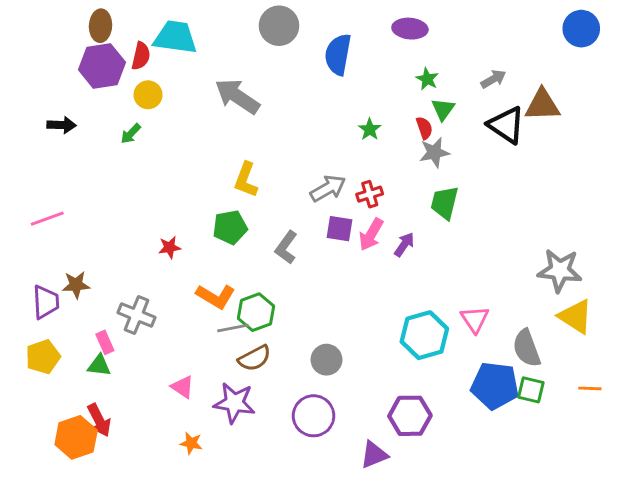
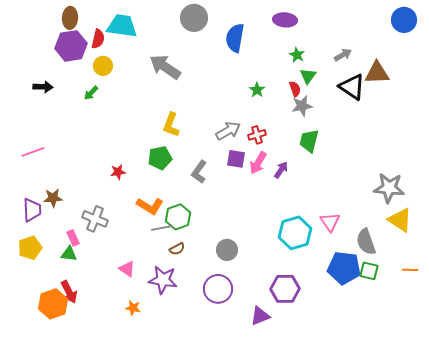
brown semicircle: (255, 358) -> (177, 249), size x0.7

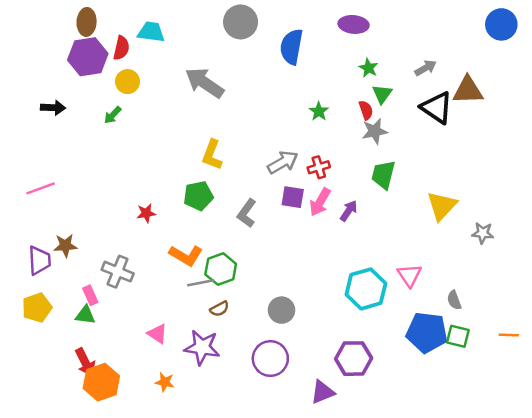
cyan trapezoid: (122, 26) -> (151, 32), size x0.7
gray star: (389, 188) -> (483, 233), size x0.6
yellow triangle: (400, 220) -> (442, 206), moved, turned 40
gray semicircle: (366, 242) -> (454, 300), size x0.6
orange hexagon: (53, 304) -> (101, 382), moved

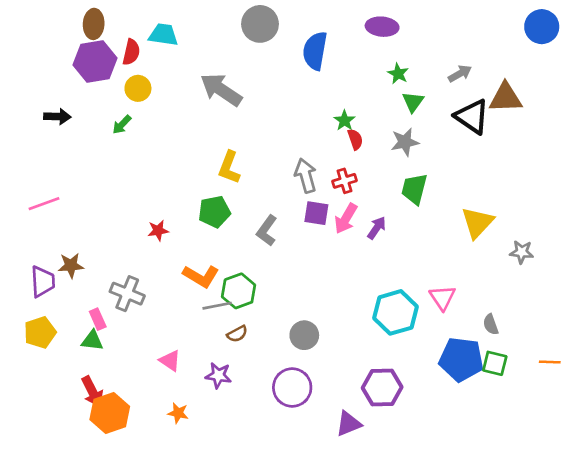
red semicircle: (366, 110) -> (355, 139), moved
gray arrow: (283, 162) -> (306, 176), turned -76
purple star: (202, 347) -> (218, 375), size x0.7

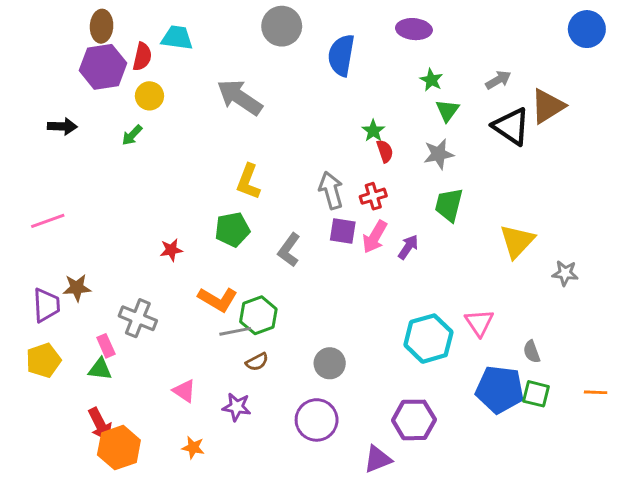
brown triangle: (505, 98) -> (548, 106), turned -30

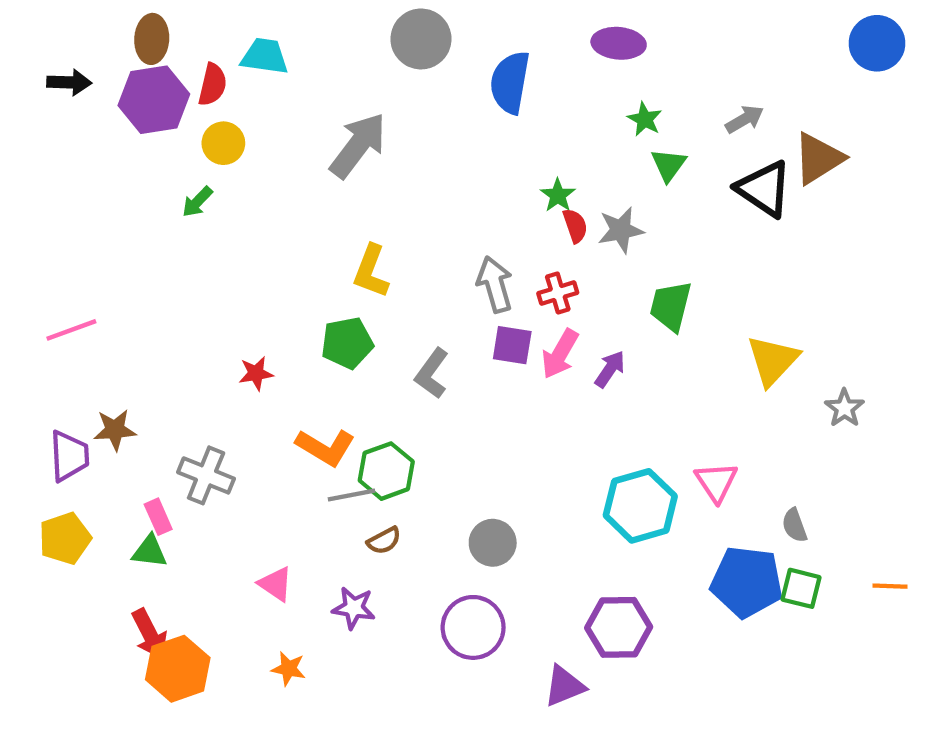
gray arrow: (240, 97) -> (358, 145), turned 93
black arrow: (62, 126) -> (69, 82), moved
gray star: (439, 154) -> (621, 230), moved
gray star: (565, 273) -> (844, 408), turned 30

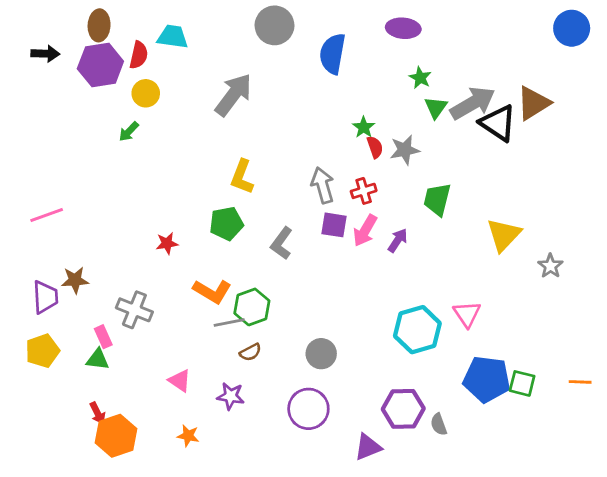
gray arrow: (745, 119) -> (473, 103), moved, size x1.8
gray semicircle: (794, 525) -> (439, 424), moved
red arrow: (150, 634) -> (98, 413), size x0.7

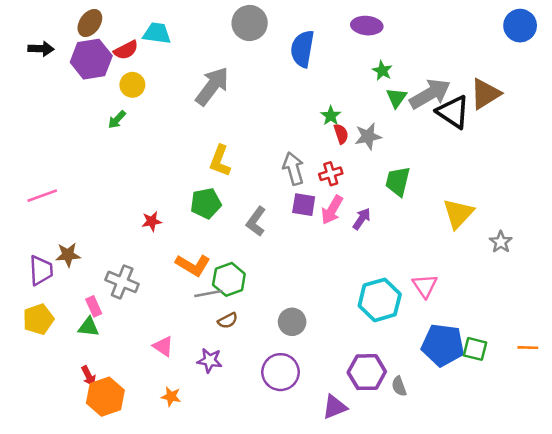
brown ellipse: (99, 25) -> (90, 23), turned 32
red semicircle: (139, 55) -> (126, 50), turned 50

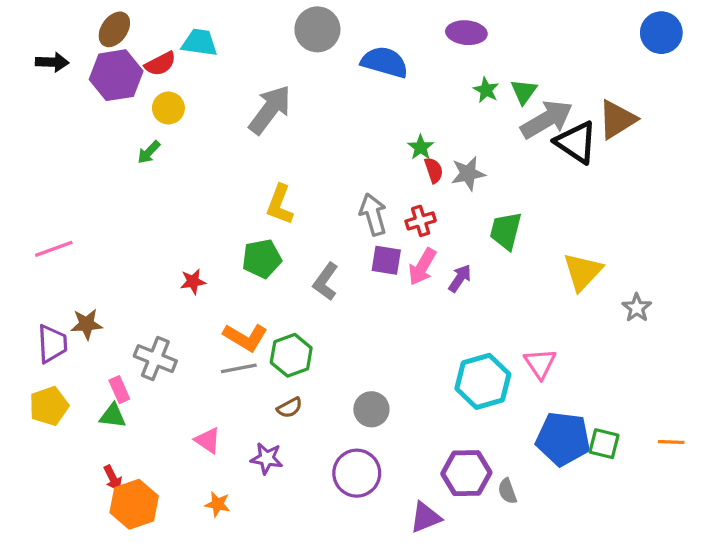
blue semicircle: (302, 49) -> (385, 62), turned 96
green triangle: (396, 98) -> (524, 92), moved
gray line: (208, 294) -> (239, 368), moved

